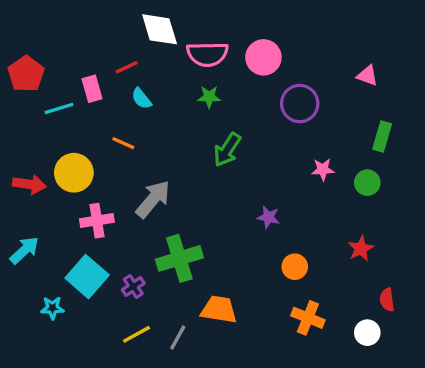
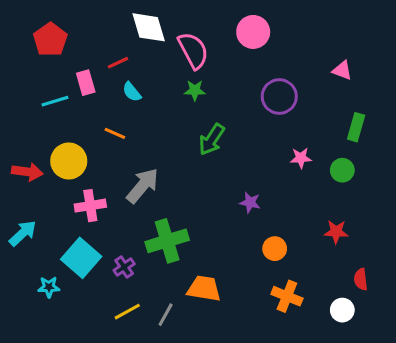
pink semicircle: (207, 54) -> (193, 50), turned -117
pink circle: (263, 57) -> (253, 32), moved
red pentagon: (26, 74) -> (50, 40), moved
red star: (361, 249) -> (336, 232), turned 30

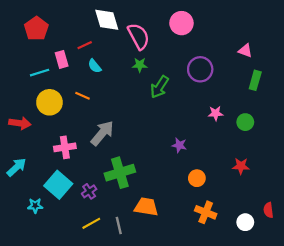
green rectangle: (356, 127) -> (255, 80), moved
green arrow: (212, 139) -> (159, 87), moved
yellow circle: (69, 161) -> (49, 102), moved
red semicircle: (361, 279) -> (268, 210), moved
gray line: (166, 315) -> (119, 225), turned -42

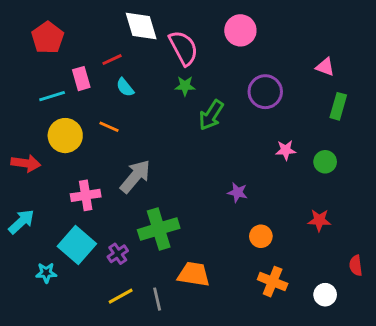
red semicircle: (268, 210) -> (356, 265), moved

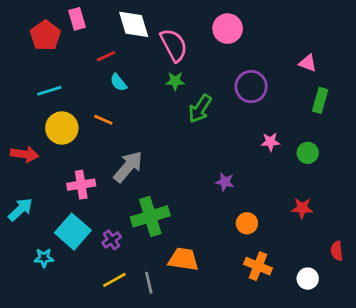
pink rectangle: (81, 79) -> (77, 19), moved

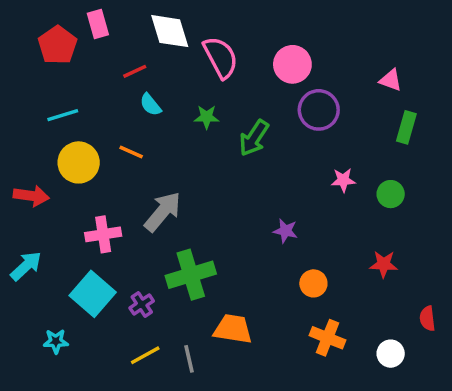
pink circle: (228, 29) -> (292, 64), moved
green star: (175, 81) -> (207, 117), moved
cyan star: (44, 258) -> (56, 341), moved

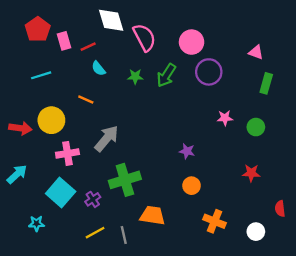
pink rectangle: (98, 24) -> (64, 41), moved
green arrow: (254, 138) -> (166, 75), moved
yellow circle: (79, 162) -> (51, 120), moved
orange circle: (313, 283) -> (192, 186), moved

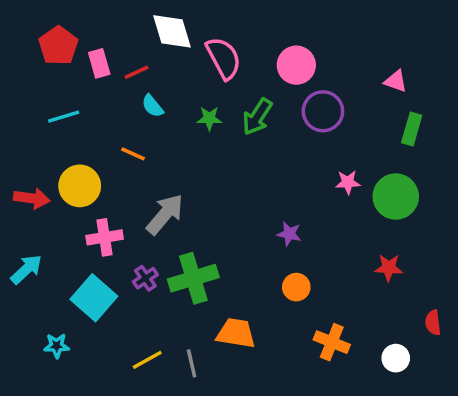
green circle: (256, 127) -> (396, 197), size x1.6
purple cross: (93, 199) -> (145, 278), moved

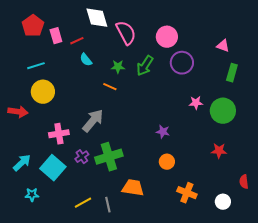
orange line: (133, 154) -> (110, 87), moved
yellow circle: (80, 186) -> (43, 92), moved
cyan arrow: (26, 269) -> (22, 163), moved

